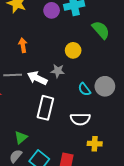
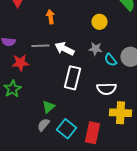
gray star: (58, 71) -> (95, 49), moved
yellow cross: (95, 144) -> (120, 113), size x1.5

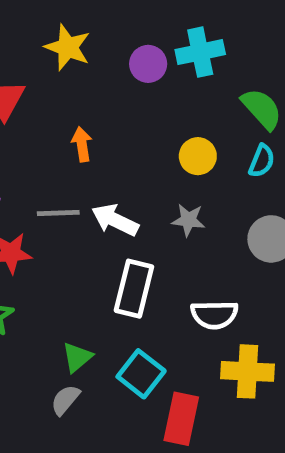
cyan semicircle: (110, 60) -> (262, 161), moved, turned -120
cyan square: (66, 129) -> (141, 374), moved

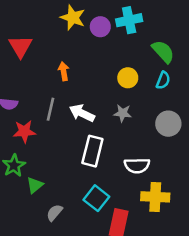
yellow star: (68, 47) -> (73, 18), moved
gray line: (58, 213) -> (51, 109), turned -75
green triangle: (77, 357) -> (35, 185), moved

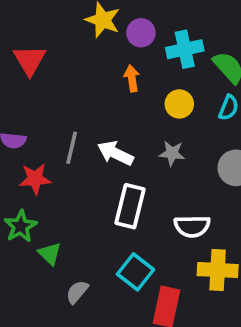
cyan cross: (129, 20) -> (185, 49), moved
orange arrow: (64, 71) -> (132, 78), moved
green triangle: (35, 185) -> (50, 254), turned -36

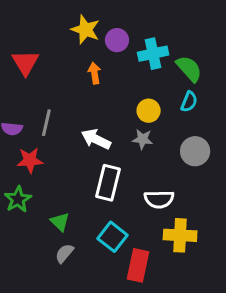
orange arrow: (132, 78) -> (94, 73), moved
yellow circle: (179, 104) -> (149, 111), moved
gray line: (72, 148) -> (46, 123), moved
green triangle: (50, 254) -> (60, 222), moved

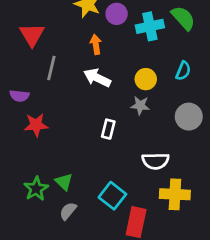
green semicircle: (189, 69) -> (183, 18), moved
gray line: (46, 123) -> (51, 68), moved
white arrow: (96, 139) -> (97, 78), moved
white rectangle: (108, 183) -> (108, 129), moved, size x0.6
green star: (18, 199) -> (36, 189), moved

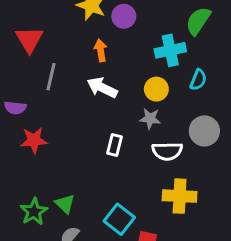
green semicircle: (183, 18) -> (198, 21), turned -104
cyan cross: (150, 26) -> (170, 50), moved
white semicircle: (155, 161) -> (167, 151), moved
yellow cross: (175, 194) -> (180, 196), moved

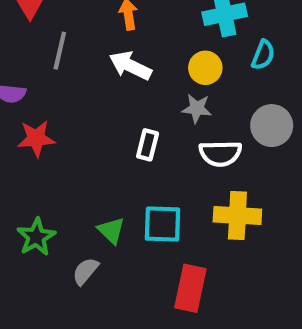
green triangle: (65, 204) -> (111, 230), moved
cyan square: (119, 219) -> (163, 224), moved, turned -36

